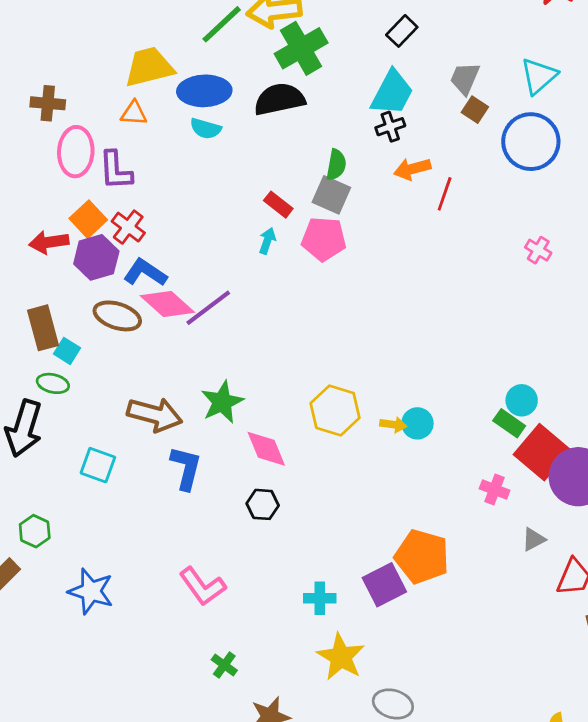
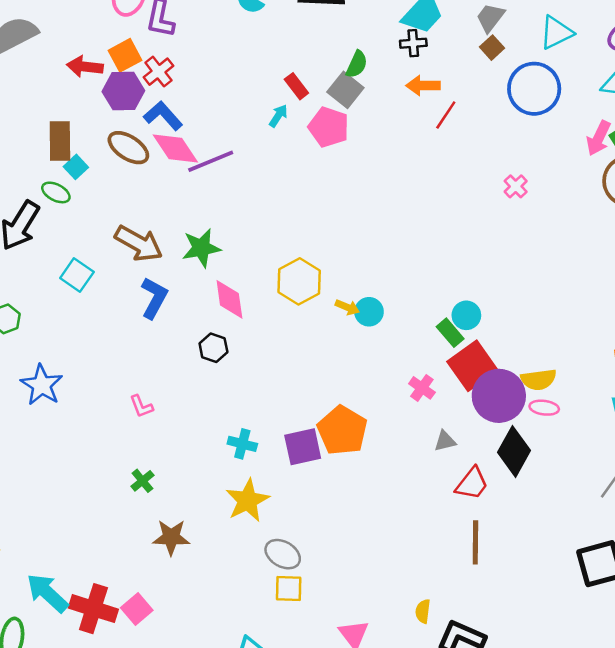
pink L-shape: (202, 586) -> (141, 406), size x0.6

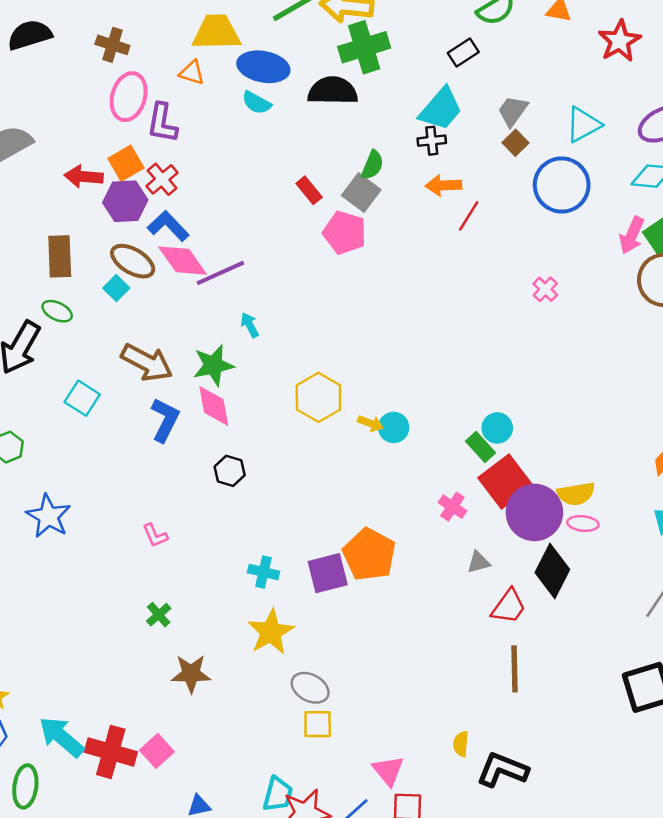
cyan arrow: (278, 116) -> (250, 325), moved, turned -60
cyan square: (76, 167) -> (116, 288), moved
pink diamond: (229, 299) -> (214, 406), moved

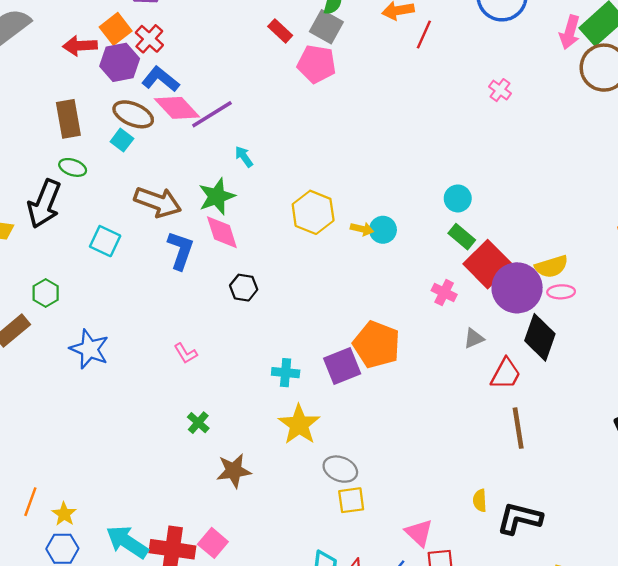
cyan circle: (497, 428) -> (458, 198), moved

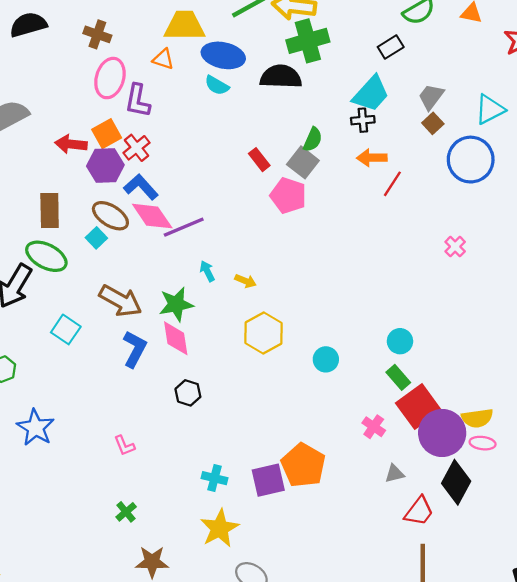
green ellipse: (73, 167) -> (46, 256), size x1.6
yellow arrow: (362, 229) -> (246, 281), moved

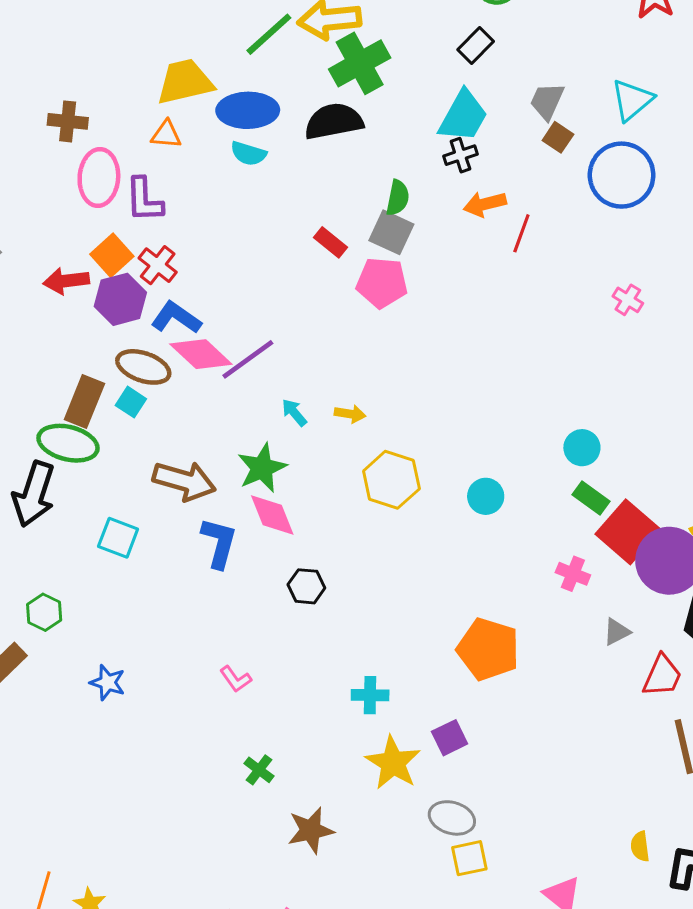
brown rectangle: (50, 210) -> (84, 401), moved, turned 36
blue star: (36, 428) -> (108, 683), size x0.7
purple square: (268, 480) -> (450, 738), moved, size x0.7

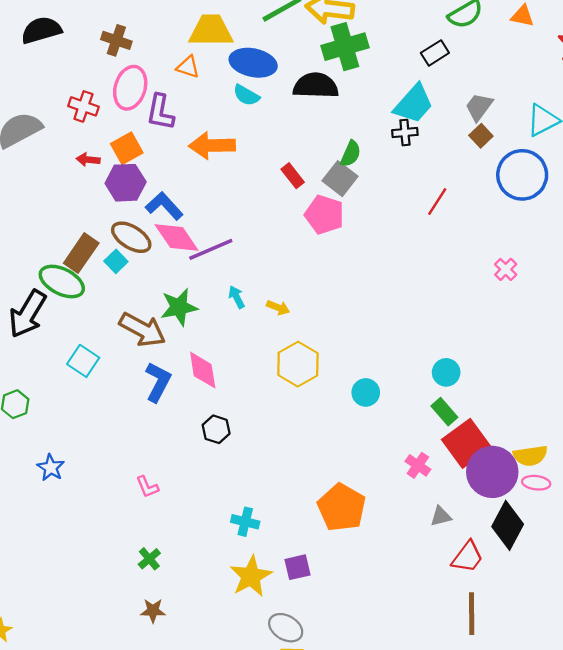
orange arrow: (485, 204) -> (212, 146), moved, size x1.4
red cross: (158, 265) -> (83, 106), moved, turned -32
red arrow: (66, 281) -> (88, 160), size x0.7
green star: (262, 468) -> (179, 307), moved
brown star: (311, 830) -> (153, 611), moved, size x0.7

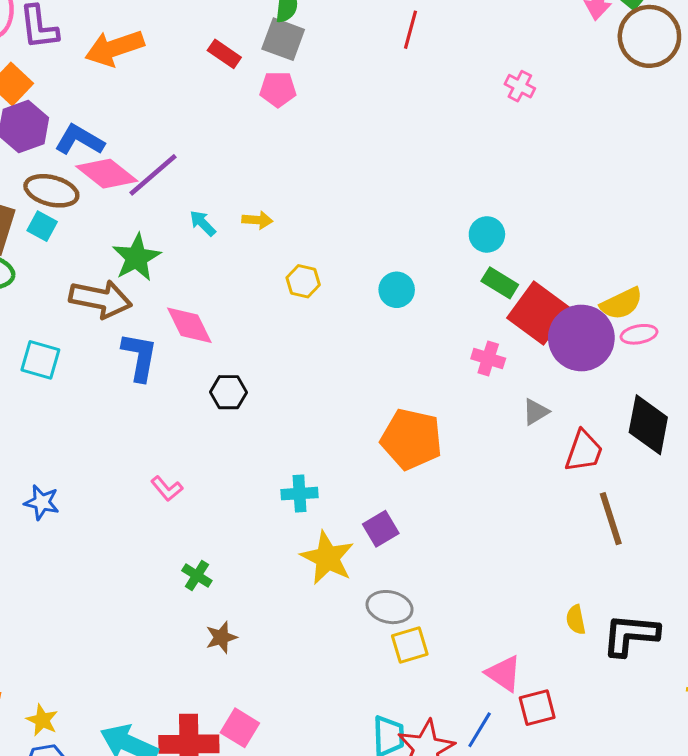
pink pentagon: (324, 215) -> (278, 89), size x0.7
yellow hexagon: (298, 364) -> (303, 281), size x0.6
black diamond: (508, 525) -> (648, 425), moved

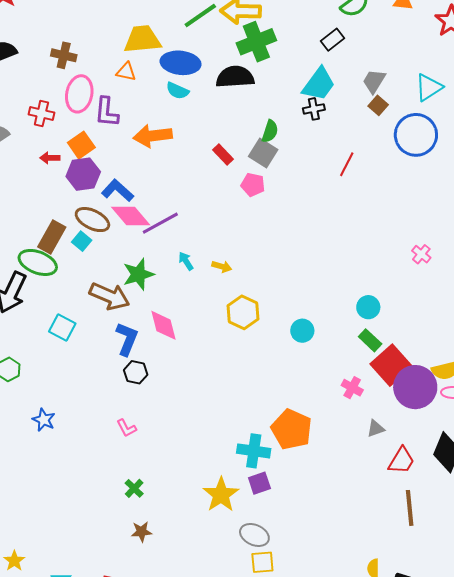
pink cross: (520, 86) -> (421, 254), moved
yellow hexagon: (303, 281) -> (243, 312), size x1.5
black hexagon: (229, 392) -> (136, 372), moved
cyan cross: (300, 494) -> (254, 451), moved, size x1.4

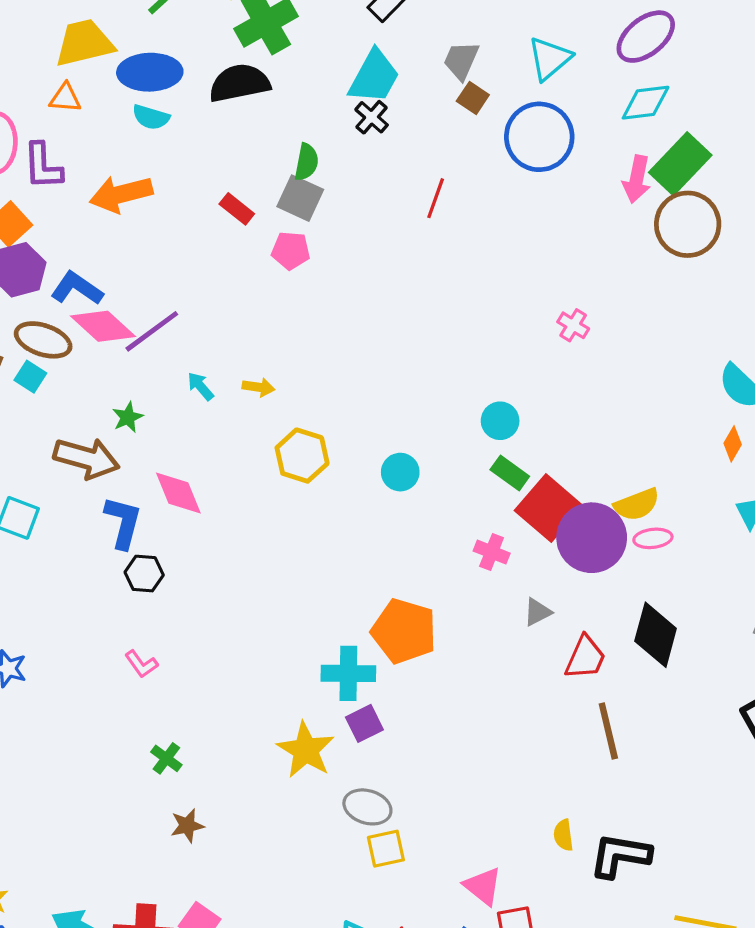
black cross: (314, 109) -> (372, 117), turned -30
green star: (138, 274) -> (128, 417), size x0.6

